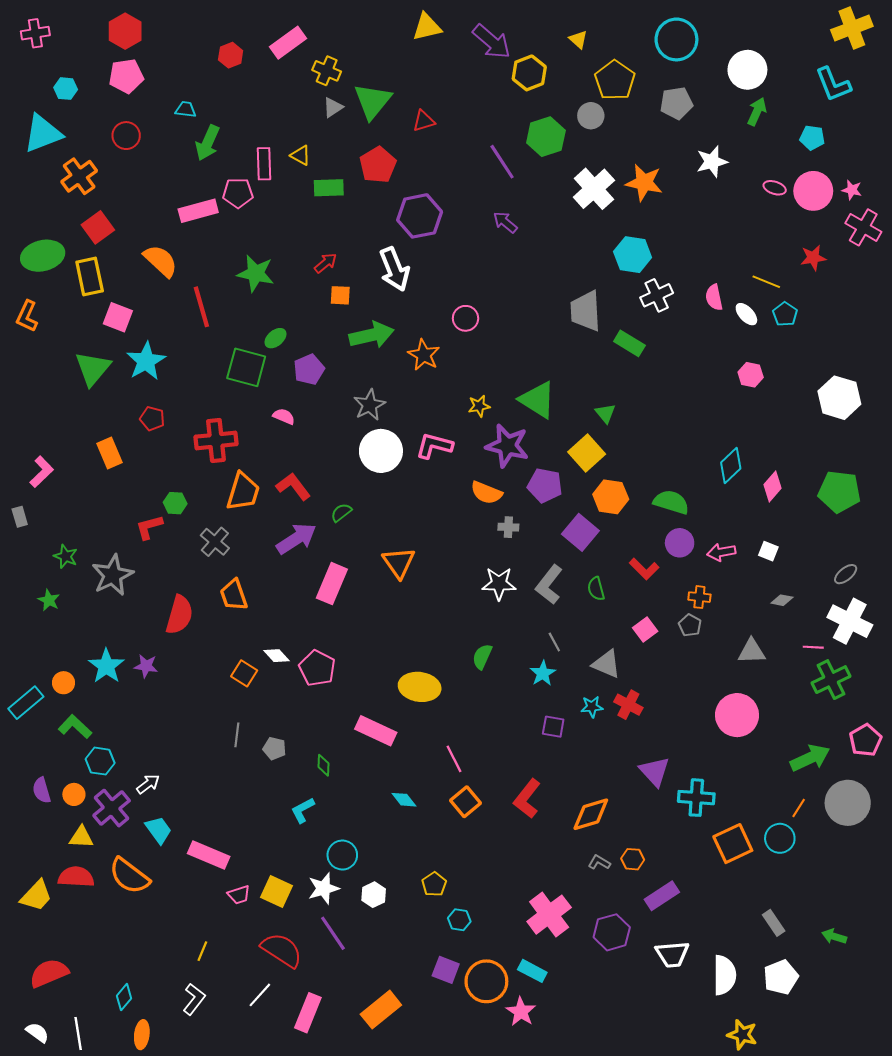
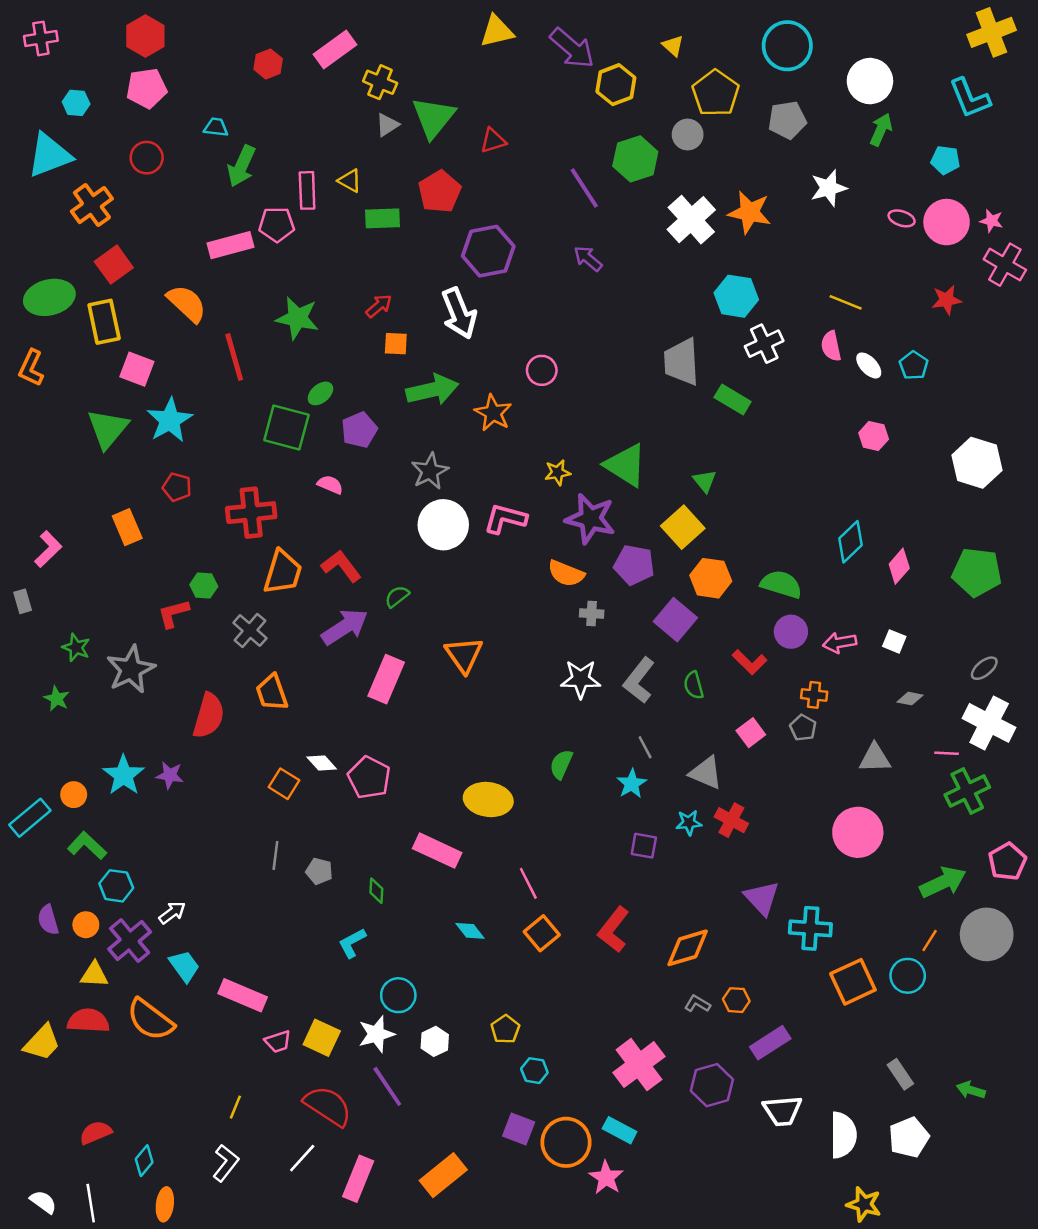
yellow line: (766, 282) -> (846, 302), moved
red semicircle: (49, 973) -> (96, 1133), moved, size x0.7

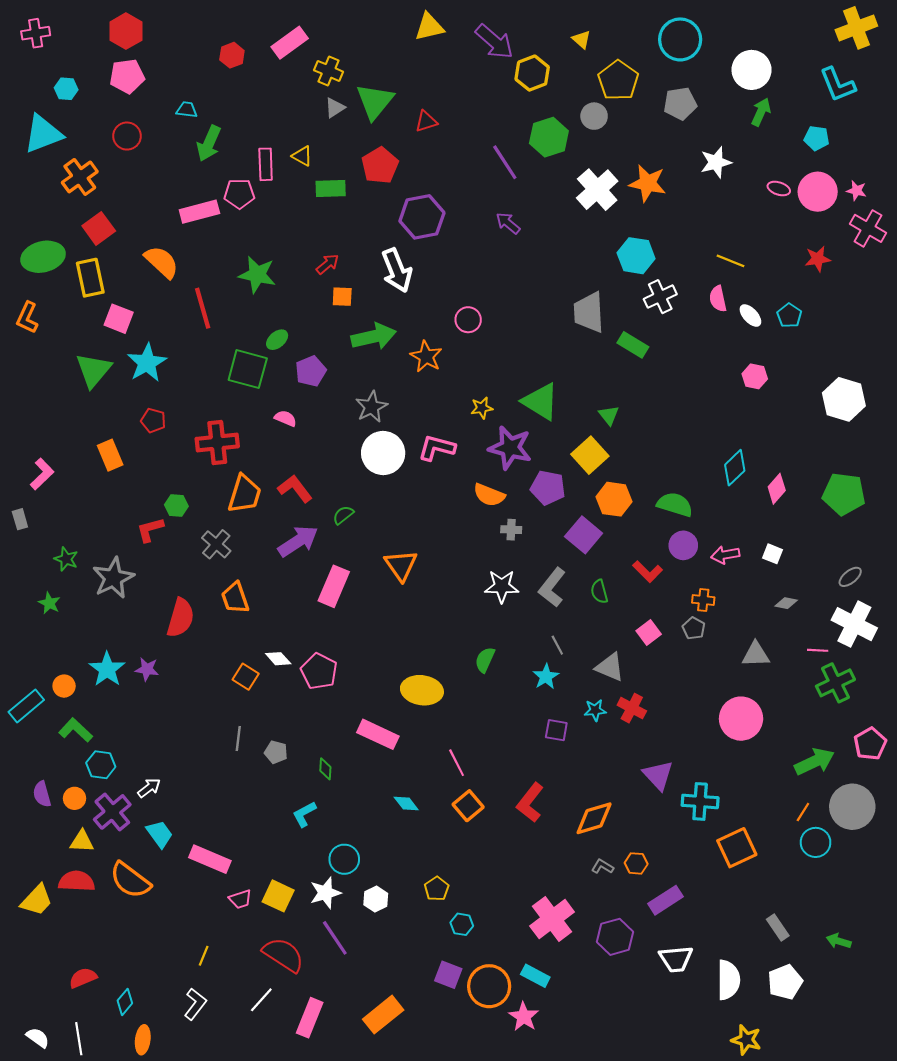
cyan circle: (908, 976) -> (816, 842), moved

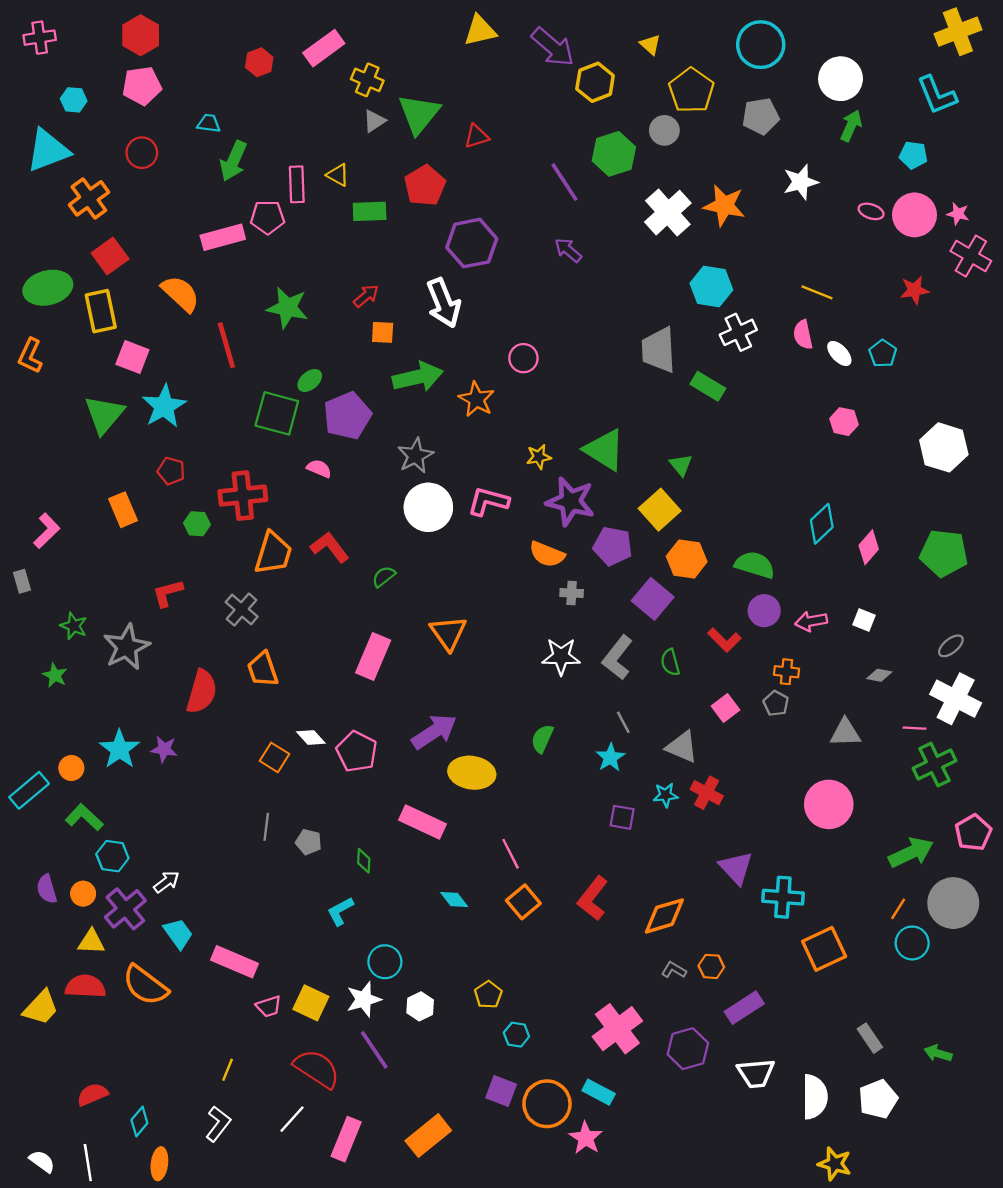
purple pentagon: (311, 371) -> (347, 416), size x1.4
green hexagon: (176, 505) -> (197, 524), moved
purple arrow: (298, 541) -> (434, 732), moved

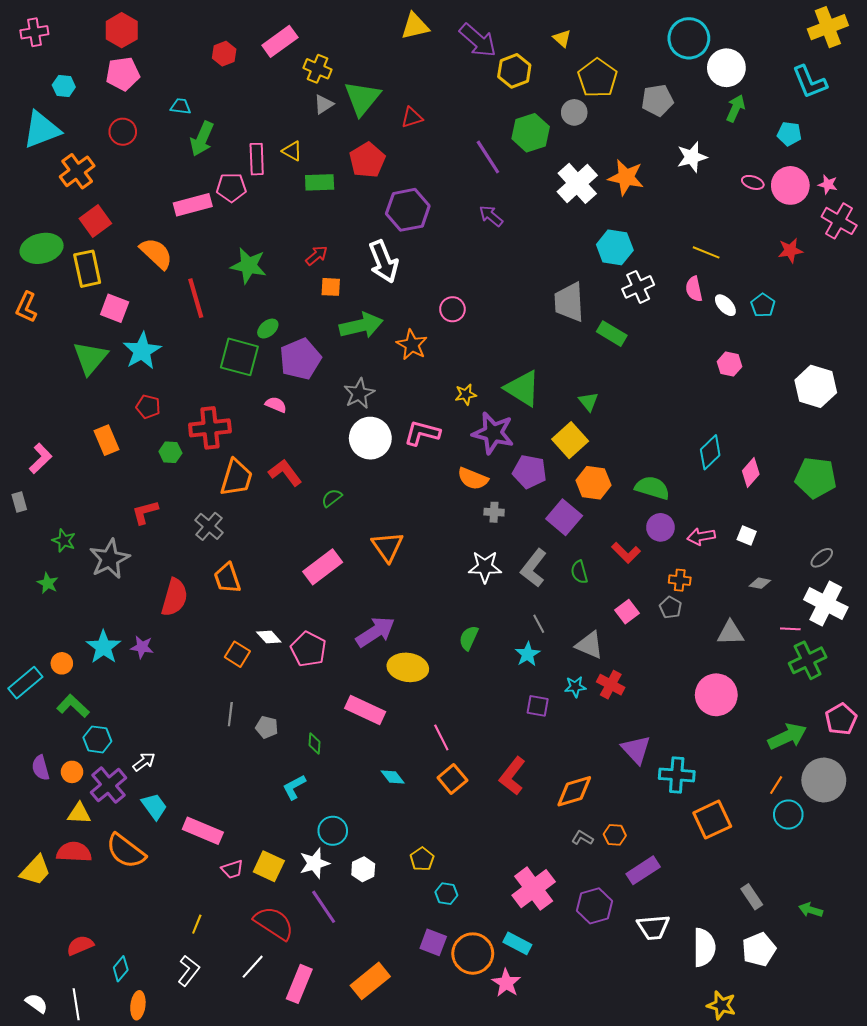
cyan circle: (761, 45) -> (689, 38), moved
pink rectangle: (373, 656) -> (323, 567), turned 30

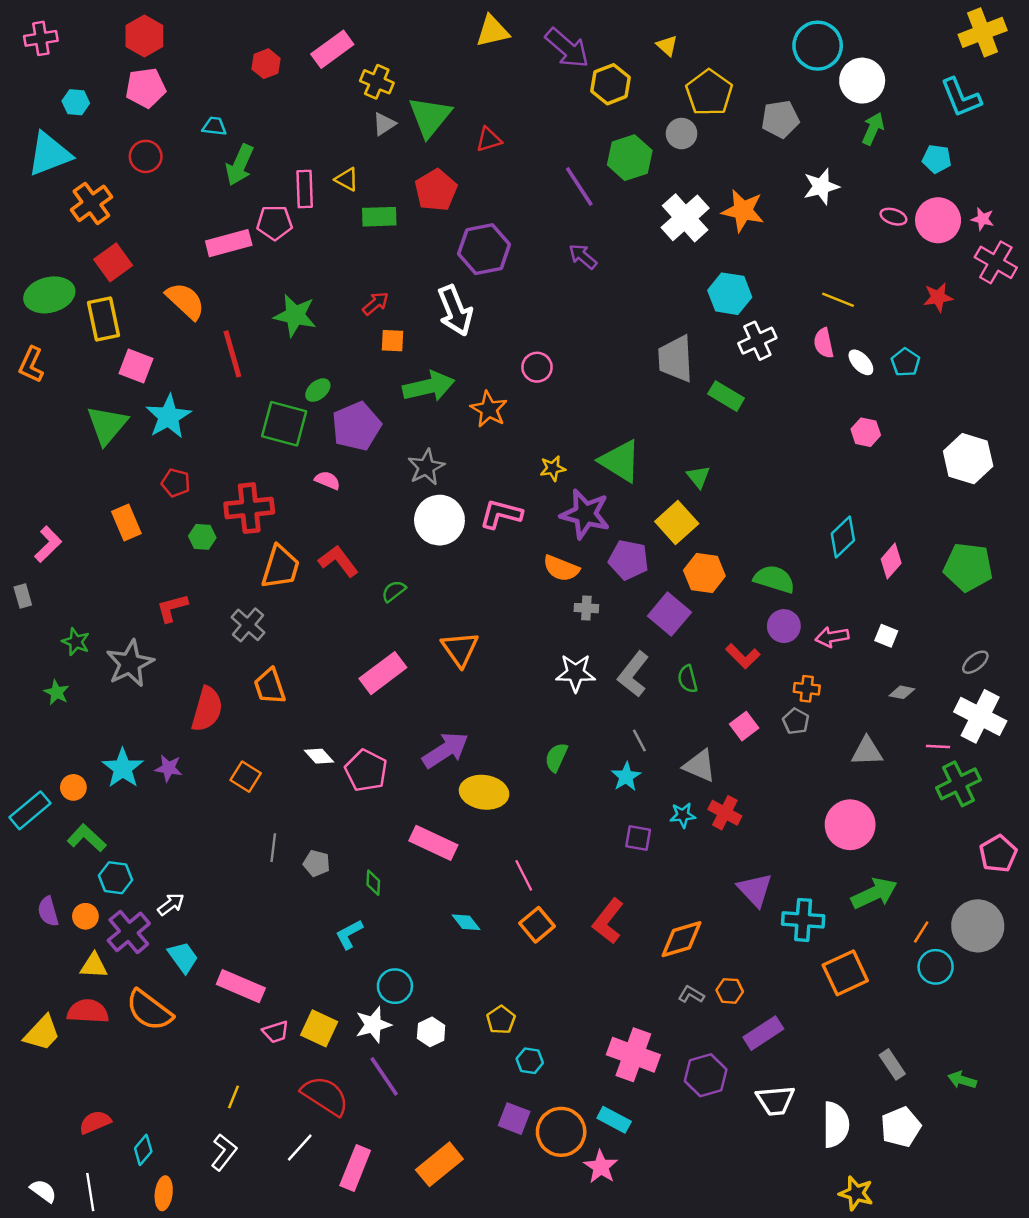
orange square: (237, 654) -> (246, 777), moved
green arrow: (787, 736) -> (874, 893), moved
pink cross: (534, 889) -> (633, 1055), turned -33

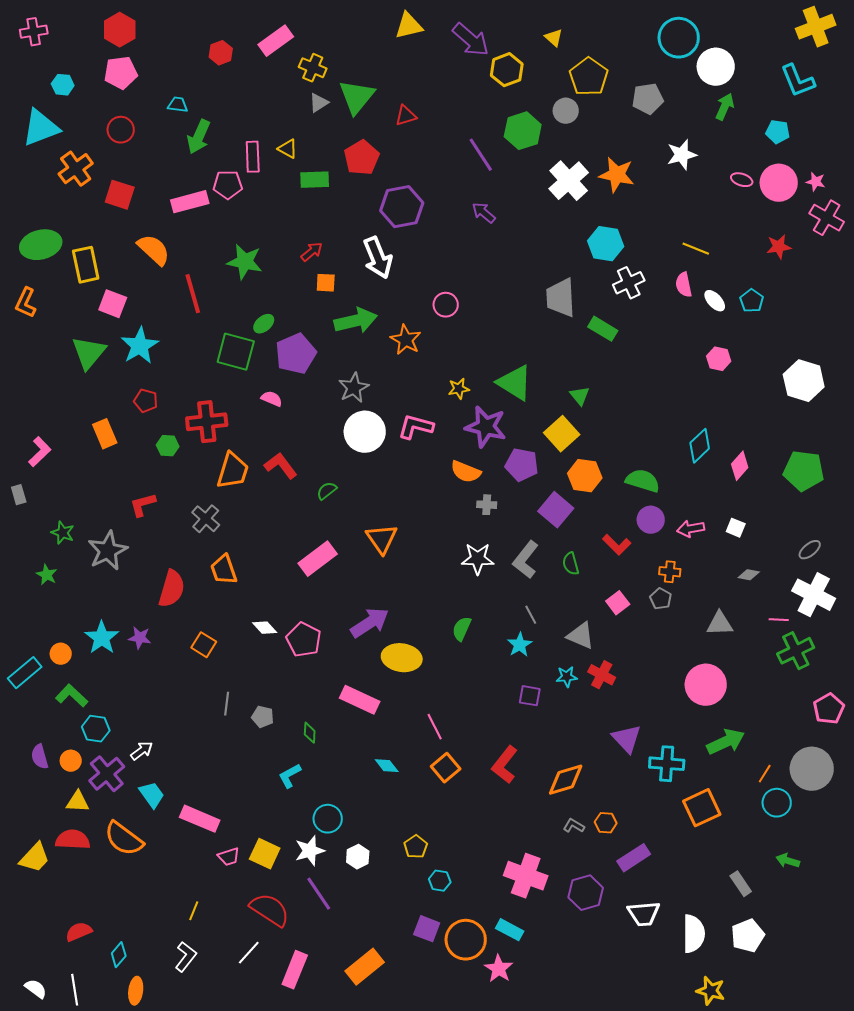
red square: (113, 262) -> (120, 195), moved, turned -36
green arrow: (962, 1080) -> (788, 861), moved

